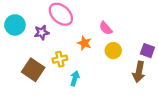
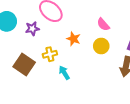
pink semicircle: (106, 28) -> (103, 24), moved
cyan arrow: (75, 78) -> (64, 73), turned -48

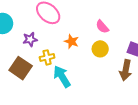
purple star: (32, 29) -> (30, 39), moved
cyan arrow: (64, 73) -> (62, 77), size x1.5

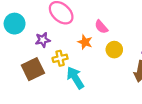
pink semicircle: (102, 27) -> (101, 27), moved
brown square: (21, 68) -> (33, 69), turned 30

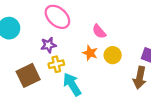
purple star: (43, 40) -> (48, 45), moved
orange star: (85, 42) -> (90, 53), moved

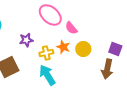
pink ellipse: (57, 17) -> (50, 15), moved
yellow cross: (56, 64) -> (46, 53), moved

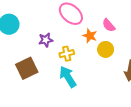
pink semicircle: (71, 28) -> (109, 25), moved
orange star: (63, 47) -> (90, 36), moved

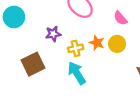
orange star: (90, 36) -> (97, 43), moved

